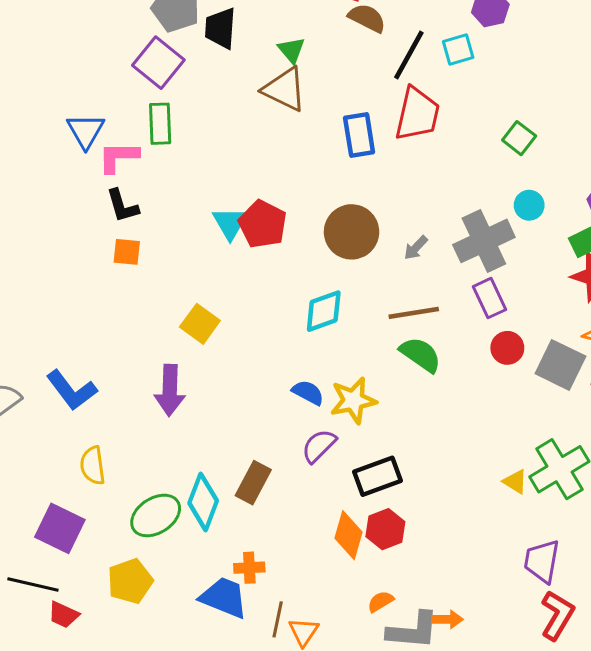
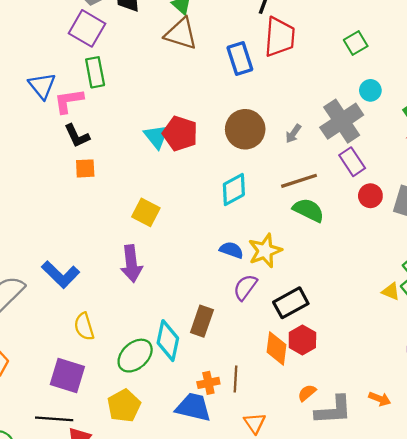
green square: (519, 138) -> (356, 43), turned 30
brown line: (278, 619) -> (235, 379), moved
orange arrow: (447, 619) -> (380, 399), moved, turned 30

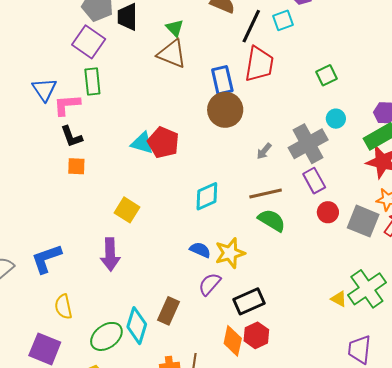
brown circle: (245, 129) -> (225, 110), moved
cyan triangle: (156, 136) -> (142, 143), turned -40
blue L-shape: (61, 274) -> (46, 259), turned 112

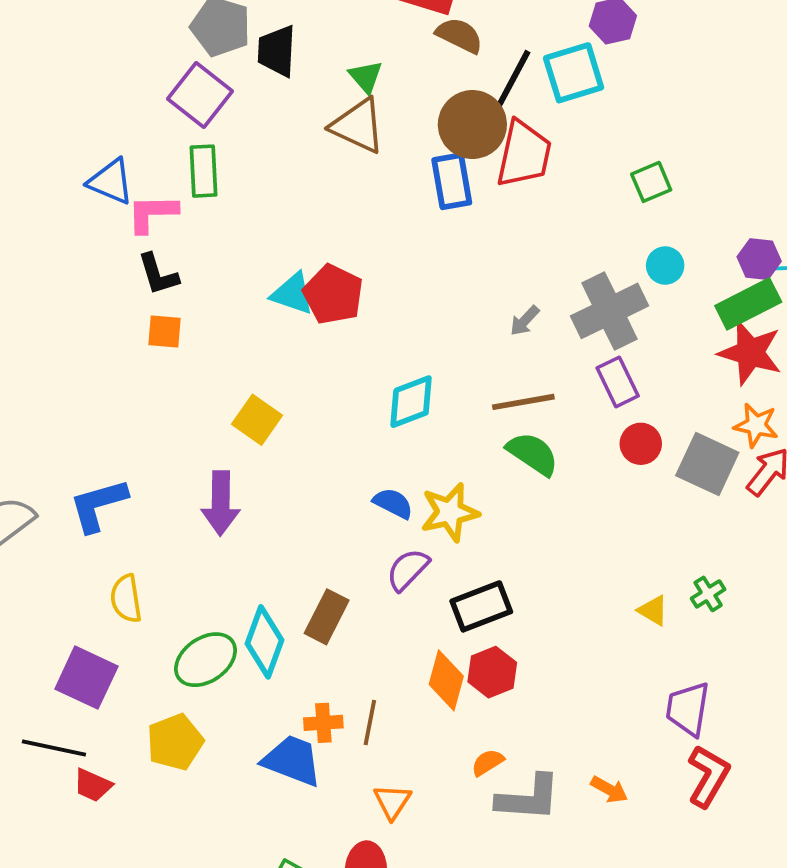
cyan square: (283, 20) -> (574, 73), size x1.5
blue triangle: (44, 89) -> (111, 182), turned -36
brown circle: (225, 110) -> (472, 125), moved
green cross: (367, 289) -> (708, 594), size x0.5

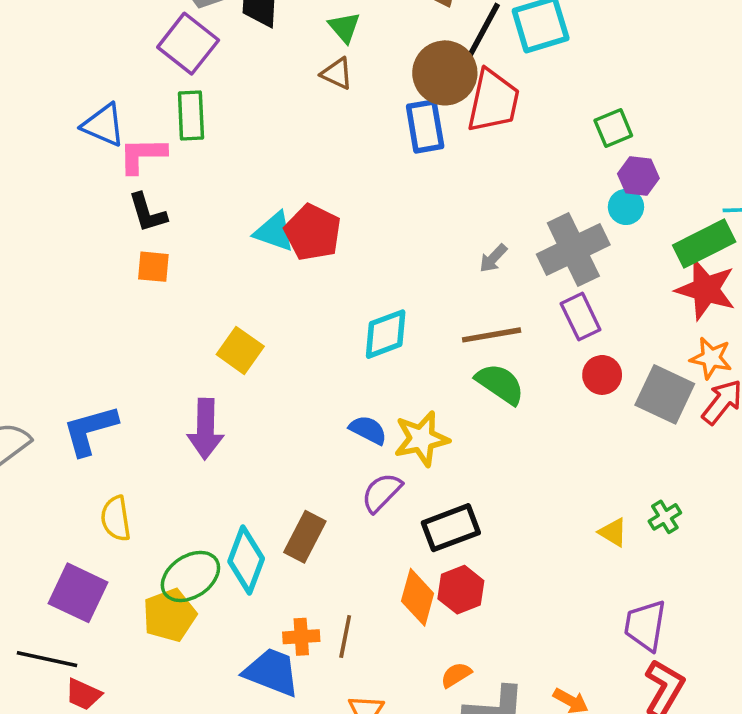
brown triangle: (358, 126) -> (337, 74), size x0.6
purple hexagon: (759, 259) -> (638, 176), moved
yellow pentagon: (175, 742) -> (169, 615), moved

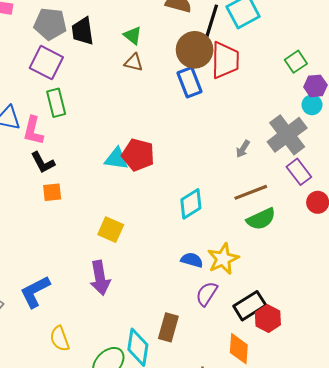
pink L-shape: (142, 155) -> (33, 131), turned -64
green semicircle: (500, 384) -> (261, 219), turned 132
red hexagon: (461, 590) -> (268, 319), moved

